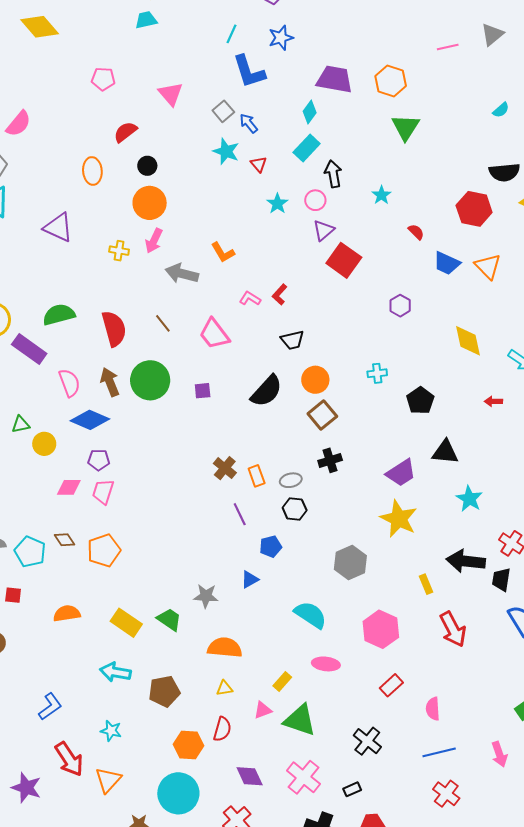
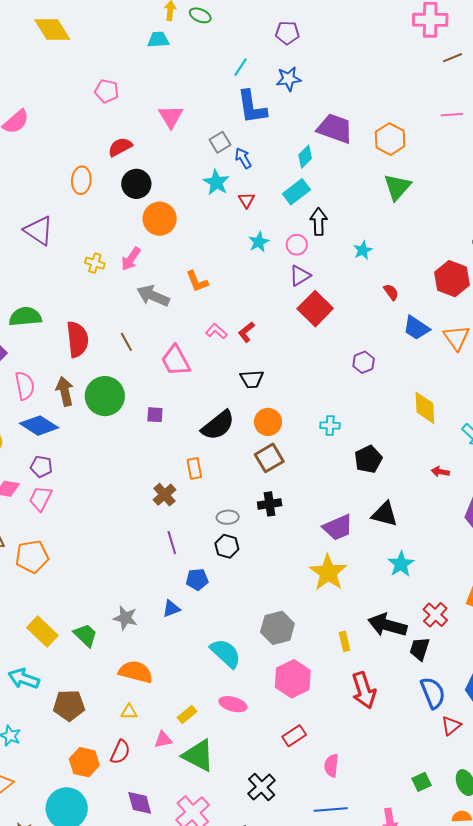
black circle: (147, 166) -> (136, 184), size x1.5
orange circle: (150, 203) -> (160, 219), moved
orange rectangle: (257, 476) -> (194, 468), moved
gray hexagon: (350, 562) -> (277, 628), moved

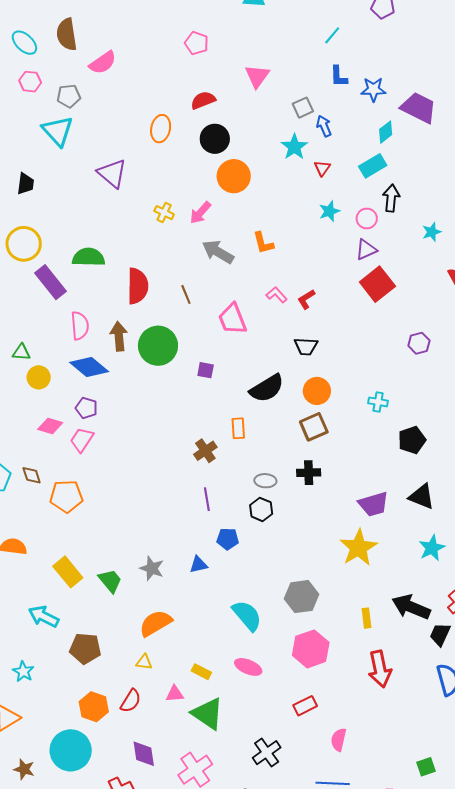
blue star: (289, 79) -> (373, 89), moved
blue L-shape: (252, 107) -> (339, 76), size x0.6
orange semicircle: (136, 672) -> (156, 623), turned -52
yellow rectangle: (187, 715) -> (201, 672), turned 60

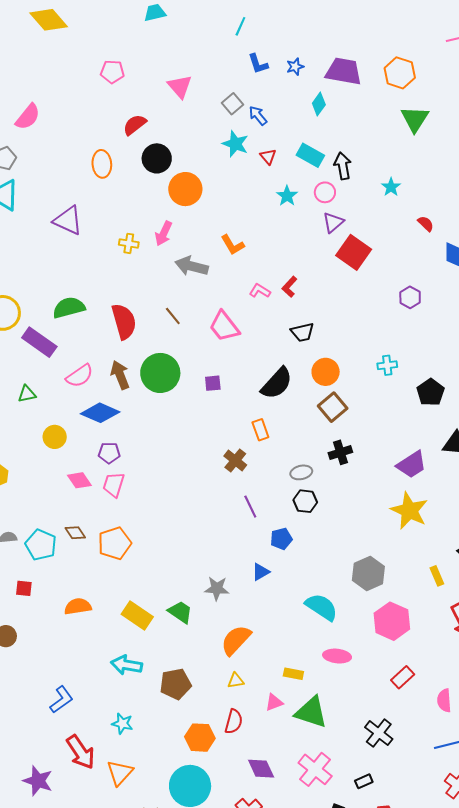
blue star: (373, 89) -> (295, 67), size x0.7
cyan rectangle: (373, 166) -> (310, 155), moved, turned 76
pink semicircle: (80, 326) -> (80, 376), turned 76
green triangle: (21, 352) -> (27, 394), moved
pink diamond: (50, 426) -> (79, 480), turned 55

